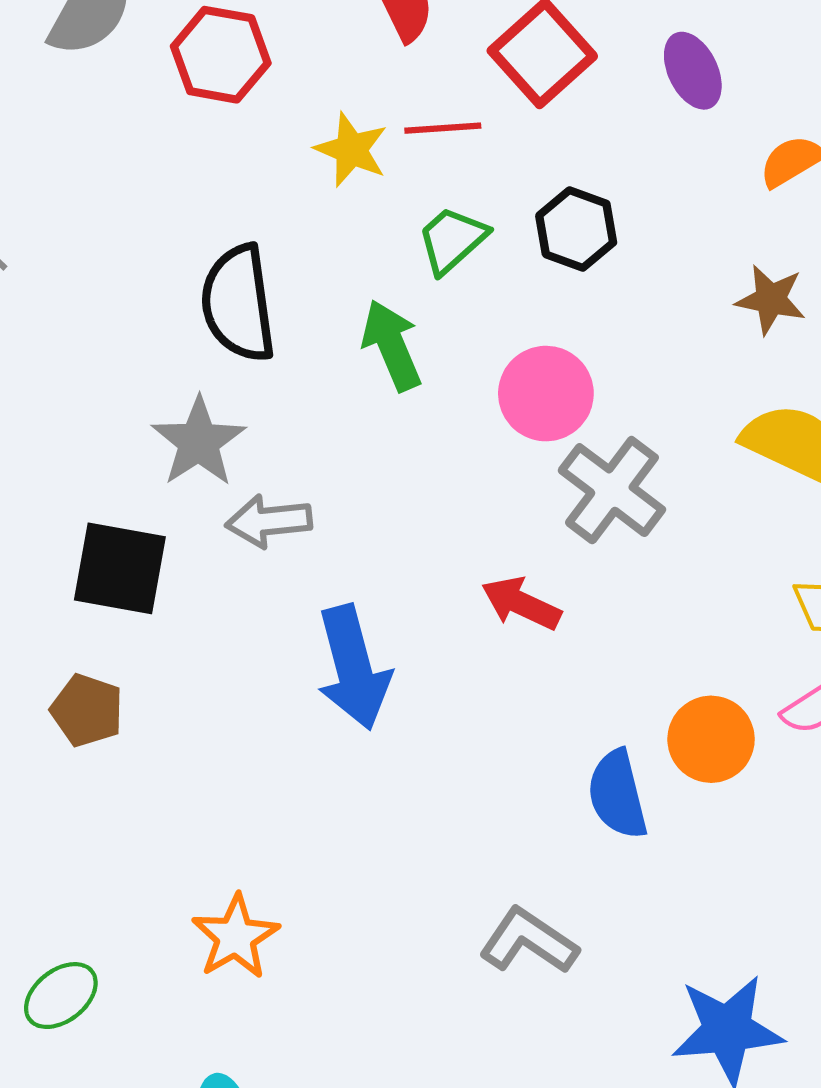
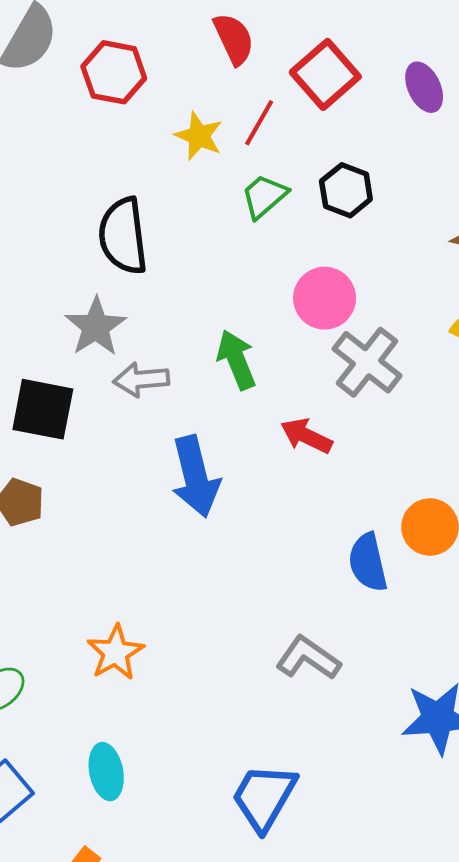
red line: (443, 128) -> (259, 123), turned -57
green arrow: (392, 345) -> (236, 360), moved

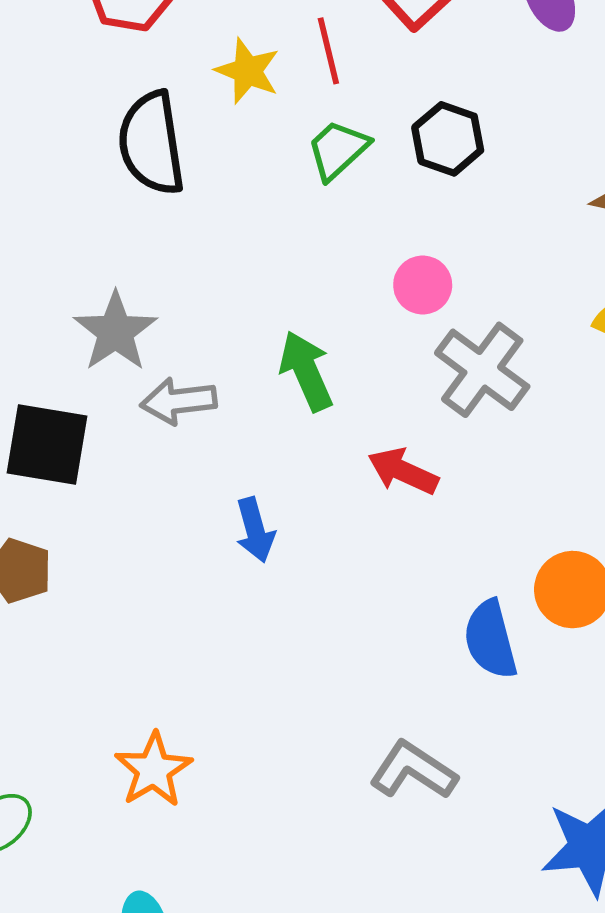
red line: (259, 123) -> (328, 51), turned -42
black semicircle: (123, 236) -> (151, 143), moved
pink circle: (325, 298) -> (423, 285), size x0.7
blue arrow: (195, 477) -> (255, 530), size x0.6

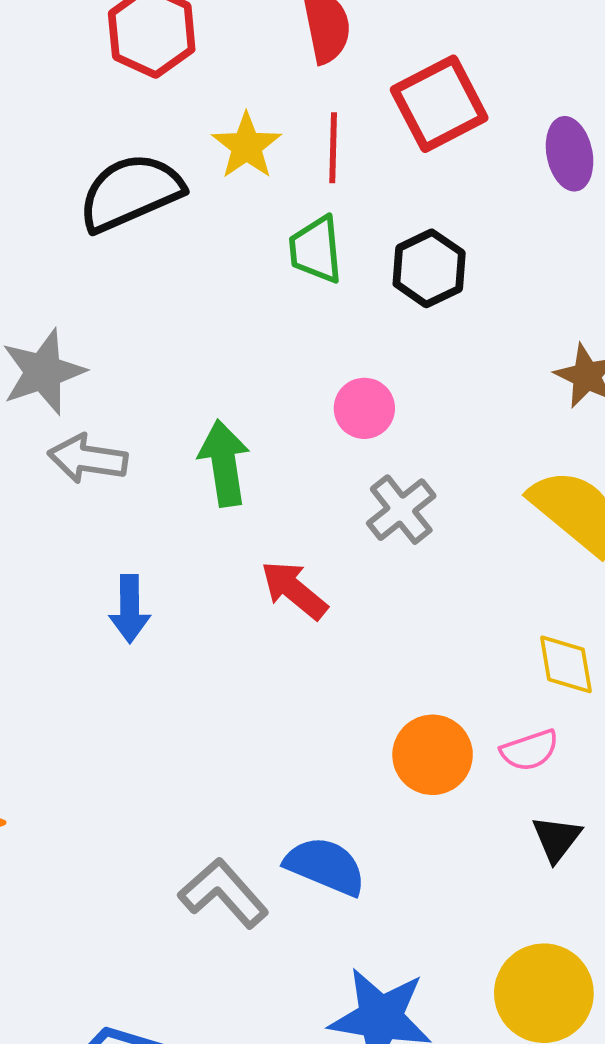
black semicircle: (151, 143) -> (131, 192), turned 60
green trapezoid: (338, 150) -> (316, 250), turned -68
gray cross: (482, 370) -> (401, 510), size x0.7
blue semicircle: (490, 640) -> (325, 866), moved, turned 112

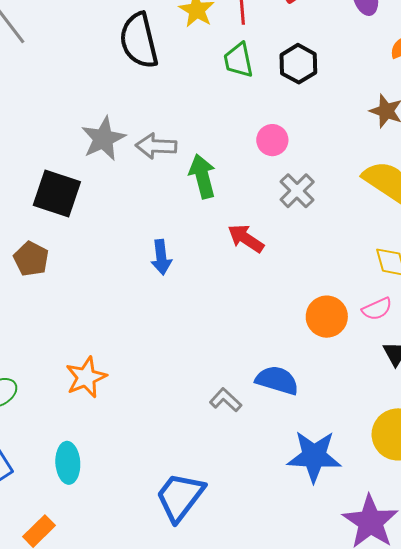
black semicircle: (131, 192) -> (139, 41), turned -74
gray arrow: (88, 459) -> (156, 146), moved
gray L-shape: (223, 893) -> (226, 400), size x0.7

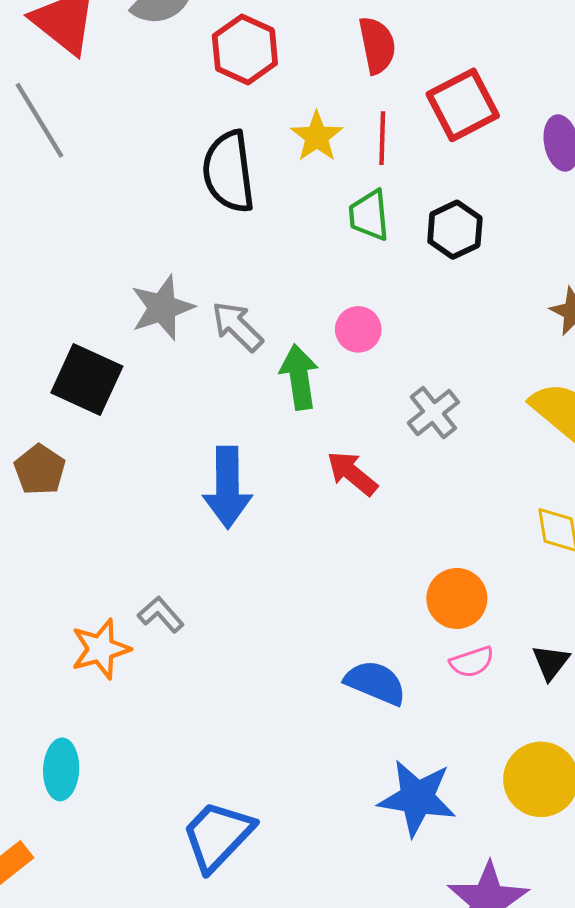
pink circle: (272, 140) -> (358, 329), moved
gray arrow: (156, 146) -> (237, 326), turned 36
blue arrow: (161, 257) -> (227, 487), size x1.6
pink semicircle: (377, 309) -> (472, 662), moved
gray L-shape: (226, 400) -> (161, 615), moved

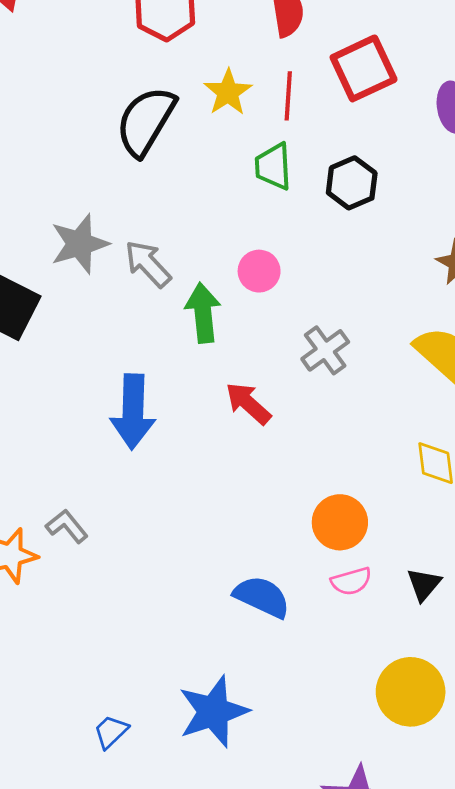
black semicircle: (229, 172) -> (146, 121), turned 36
blue star: (417, 798) -> (213, 712), moved, turned -30
blue trapezoid: (218, 836) -> (111, 732), size x0.5

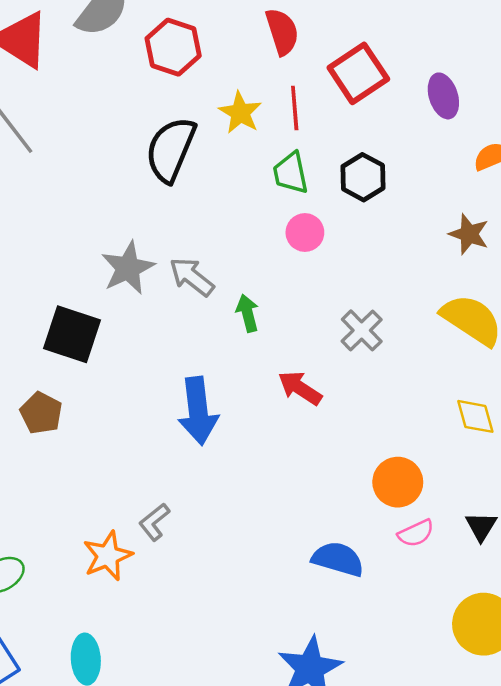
pink circle: (259, 271) -> (305, 233), moved
green arrow: (203, 313) -> (247, 313), size x0.7
gray L-shape: (67, 526) -> (154, 522), turned -81

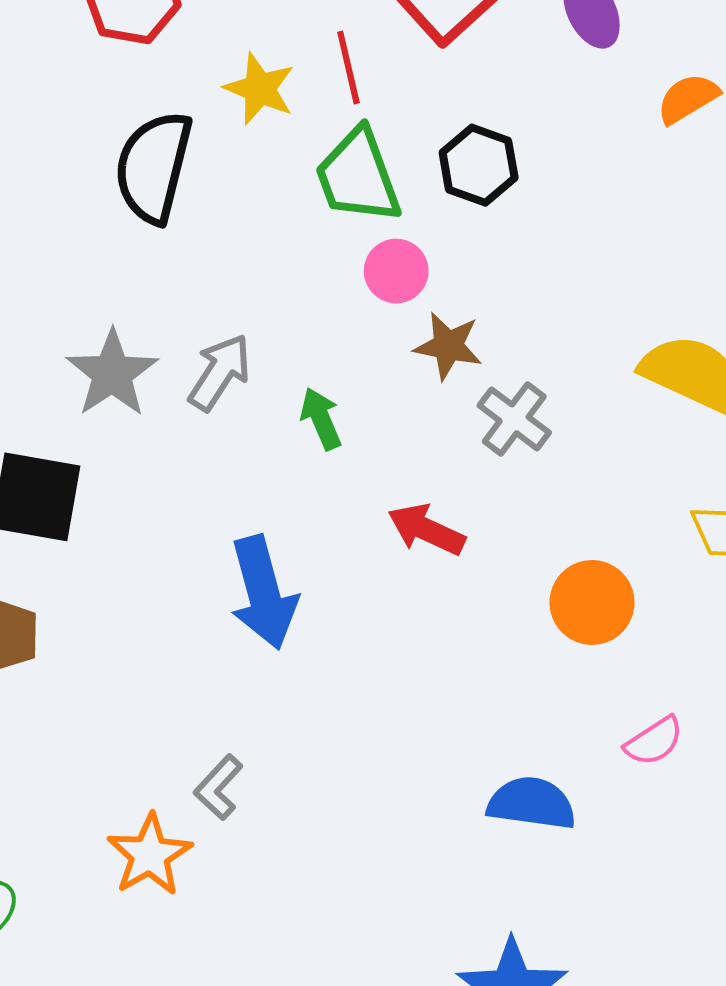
green trapezoid: (291, 173) -> (358, 176), size x1.4
brown star: (469, 234) -> (448, 346), moved
gray arrow: (192, 277) -> (220, 372), turned 93
orange circle: (398, 482) -> (592, 602), moved

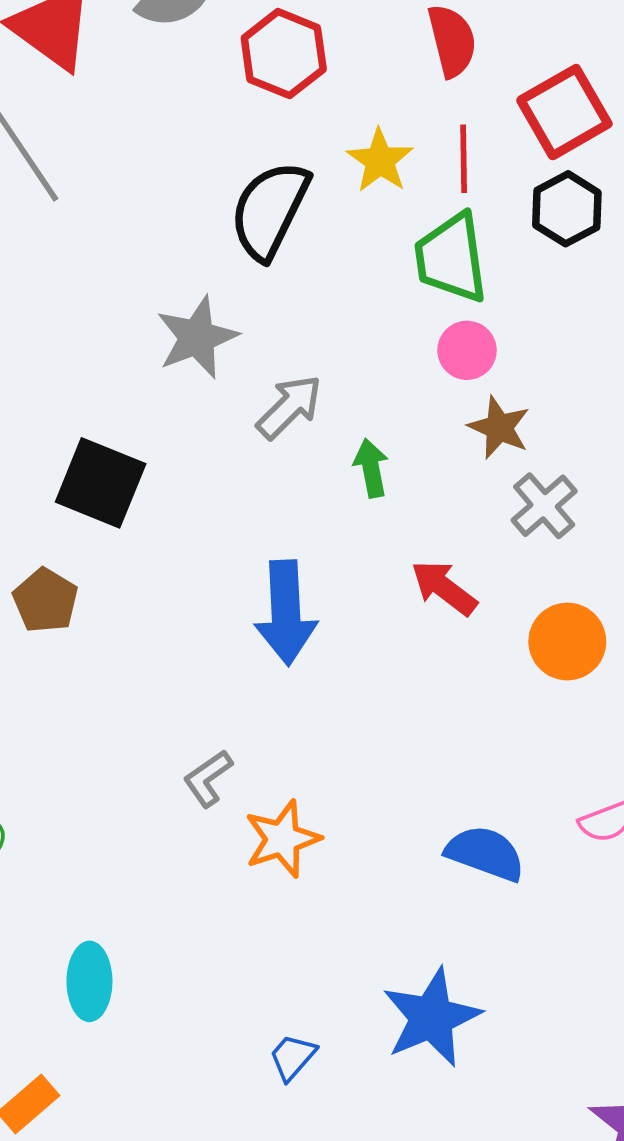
black hexagon: (479, 165) -> (567, 209), moved
gray star: (112, 374) -> (197, 337), moved
orange circle: (592, 602) -> (567, 642), moved
orange star: (150, 855) -> (282, 839), moved

